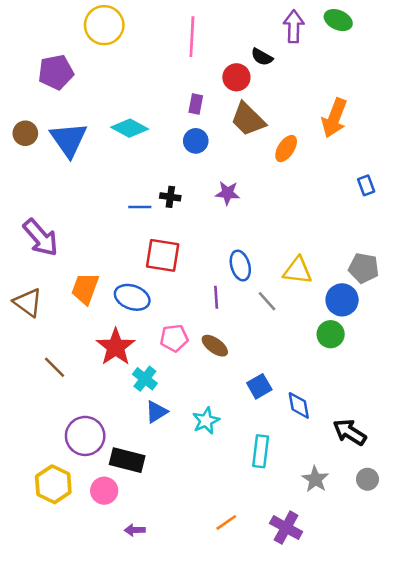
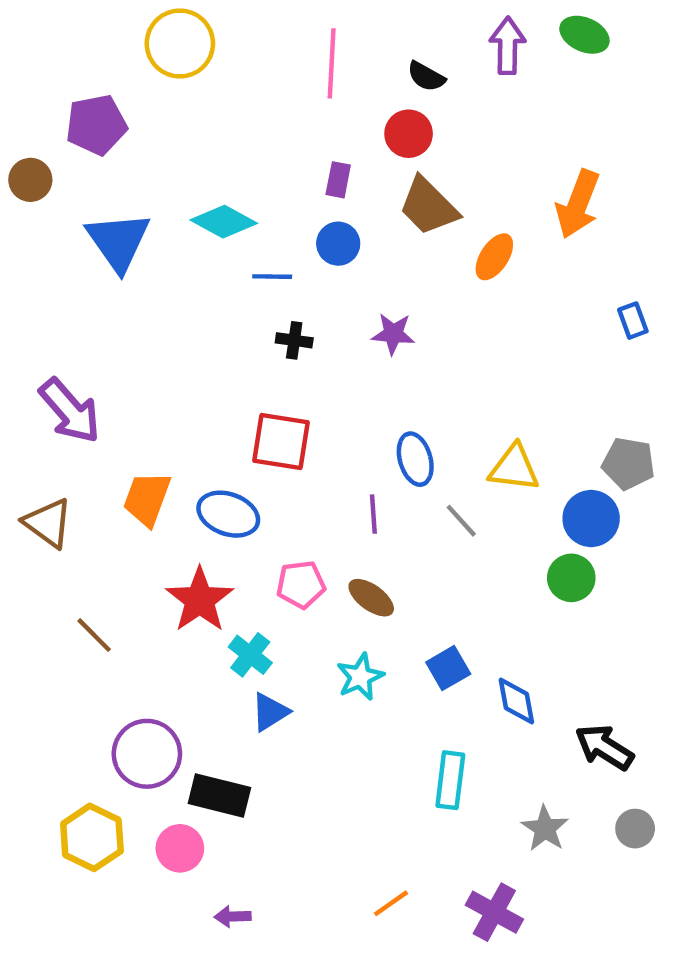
black semicircle: (262, 57) -> (426, 76), moved
brown circle: (25, 133) -> (30, 180), moved
blue line: (140, 207) -> (272, 277), moved
cyan star: (206, 421) -> (360, 677), moved

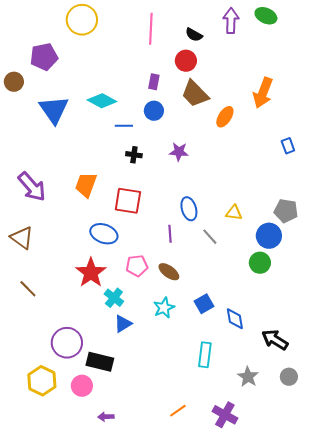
yellow triangle: (514, 468) -> (234, 213), size x0.7
orange trapezoid: (147, 499) -> (86, 185), moved
brown line: (94, 635) -> (28, 289), moved

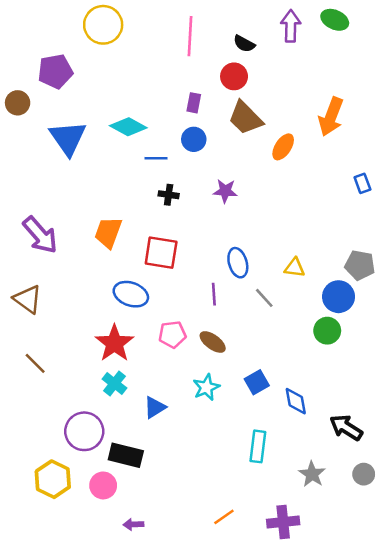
cyan cross: (114, 298) -> (114, 384), moved
purple cross: (225, 415) -> (283, 522), turned -35

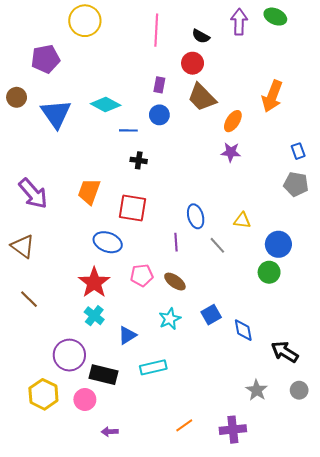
brown circle: (18, 103) -> (17, 97), moved
purple star: (225, 191) -> (231, 152), moved
gray pentagon: (360, 265) -> (296, 184), moved
cyan rectangle: (258, 446) -> (153, 367), moved, turned 70

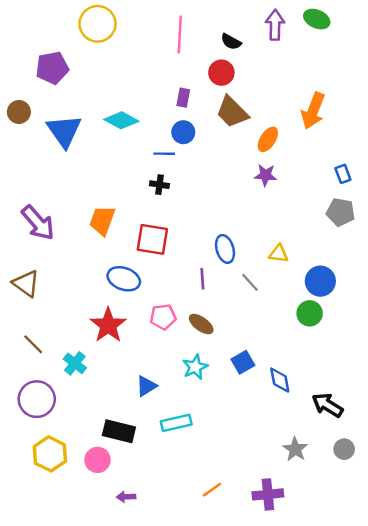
blue line: (128, 130) -> (164, 154), moved
cyan cross: (94, 316) -> (75, 363), moved
purple circle: (69, 355) -> (37, 399), moved

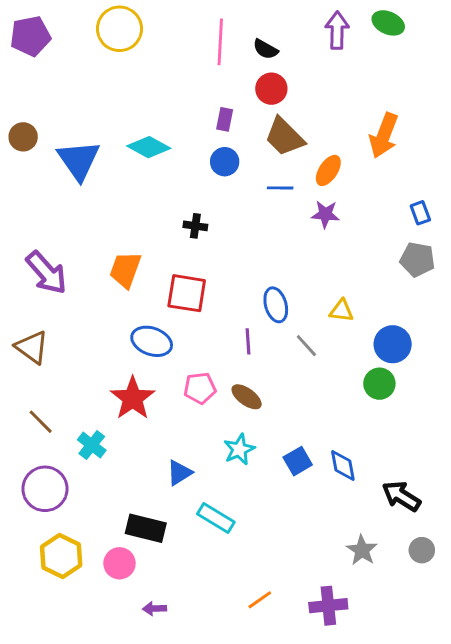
black semicircle: (231, 42) -> (266, 49), moved
purple pentagon: (52, 68) -> (30, 36), moved
blue line: (164, 154) -> (280, 188), moved
blue square: (243, 362) -> (298, 461), moved
cyan rectangle: (176, 423) -> (216, 518), turned 44

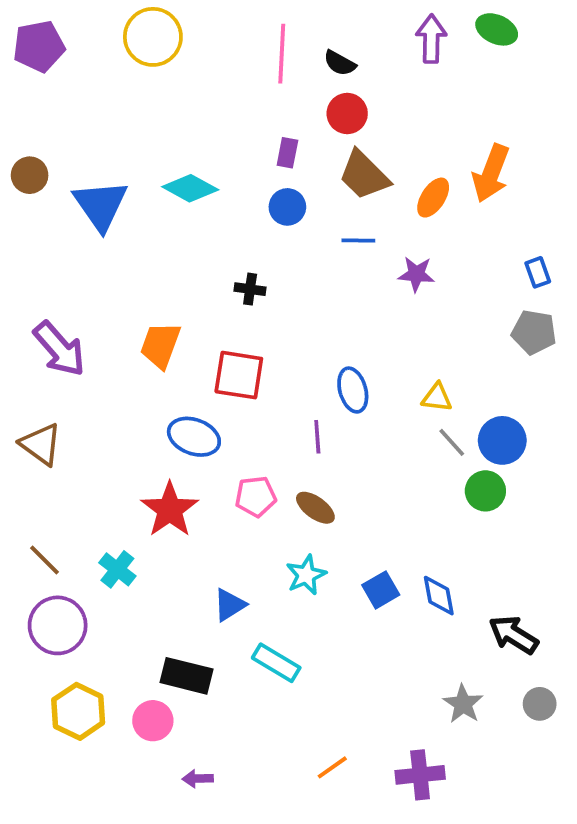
orange ellipse: (328, 170) -> (433, 198), moved
gray line: (306, 346) -> (452, 442), moved
brown line: (41, 422) -> (45, 560), moved

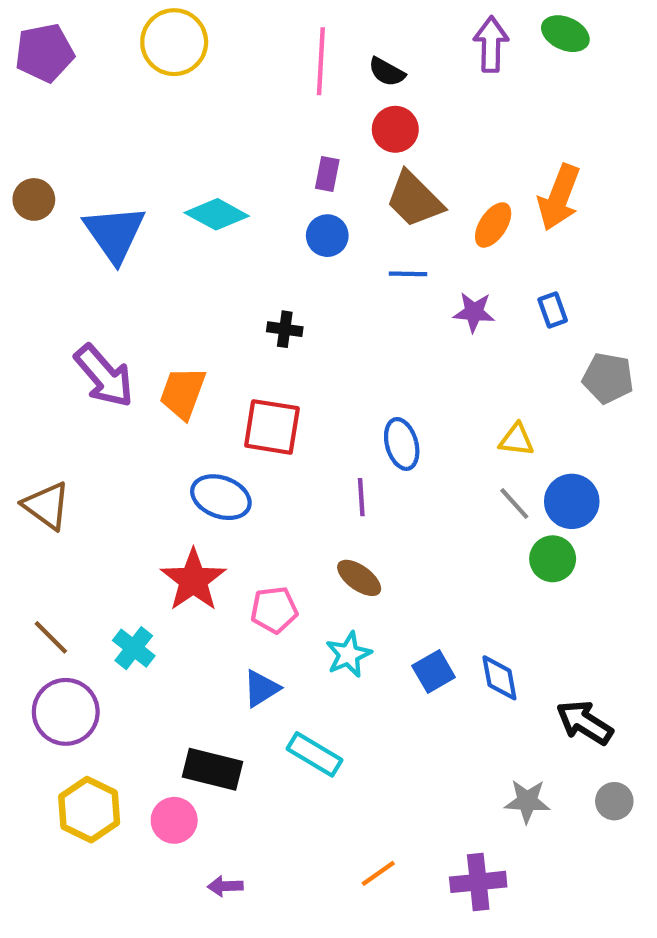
blue rectangle: (538, 272) -> (553, 310), moved
purple arrow: (59, 349) -> (104, 376), moved
yellow triangle: (437, 397) -> (516, 440), moved
pink pentagon: (256, 497) -> (274, 610), moved
gray star: (463, 704) -> (527, 801), turned -30

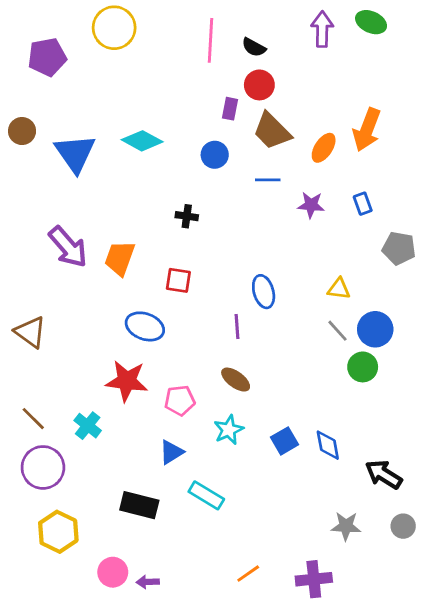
purple pentagon: (44, 53) -> (47, 57), moved
purple rectangle: (327, 174) -> (230, 109), moved
red square: (272, 427) -> (178, 280), size x0.7
red star: (193, 580) -> (127, 381), turned -30
pink circle: (174, 820) -> (113, 572), moved

